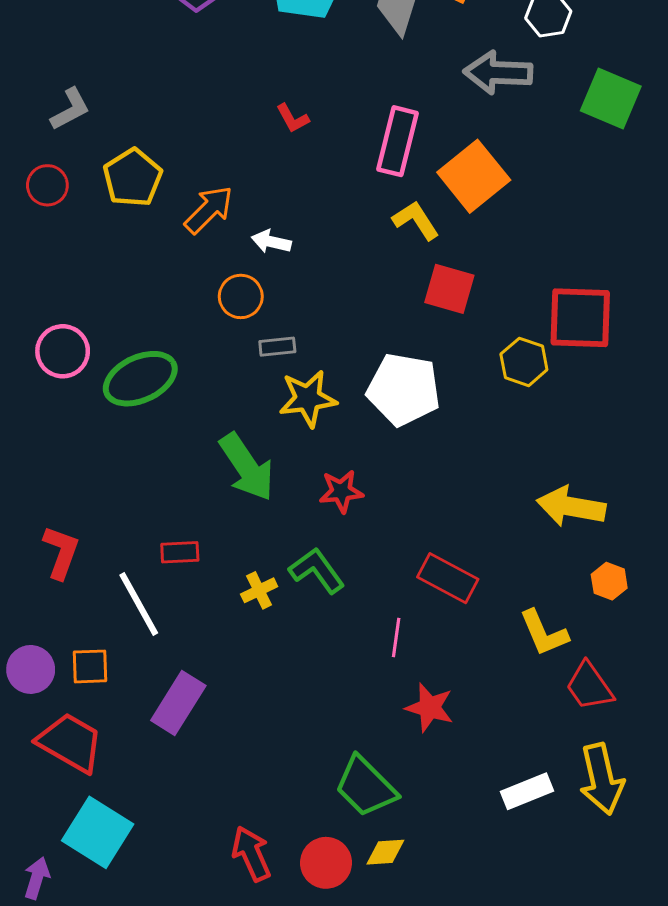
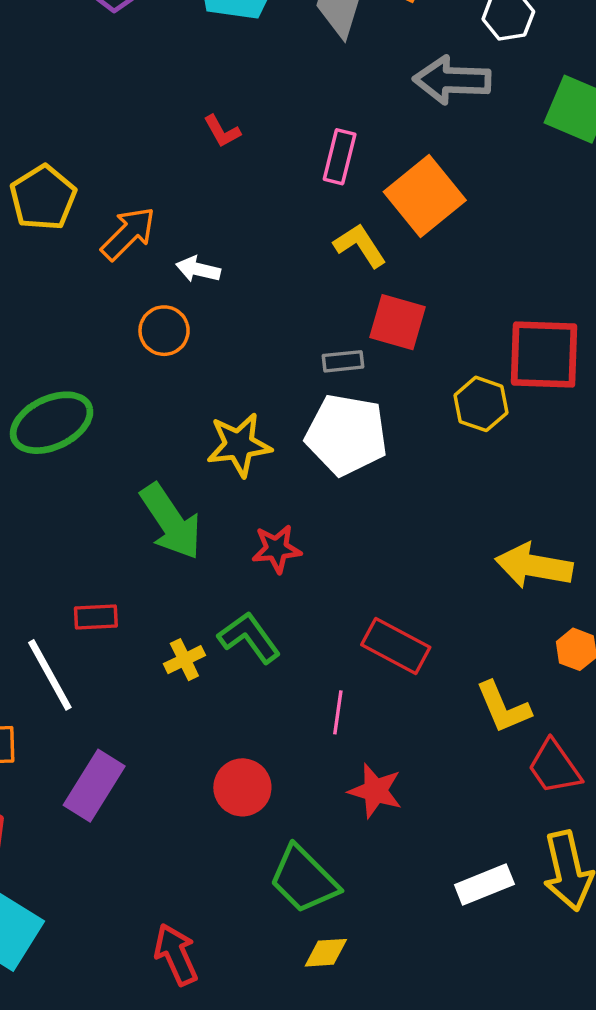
pink rectangle: (398, 141) -> (340, 157), size x0.7
gray rectangle: (277, 347) -> (343, 361), moved
red circle: (326, 863) -> (242, 787), moved

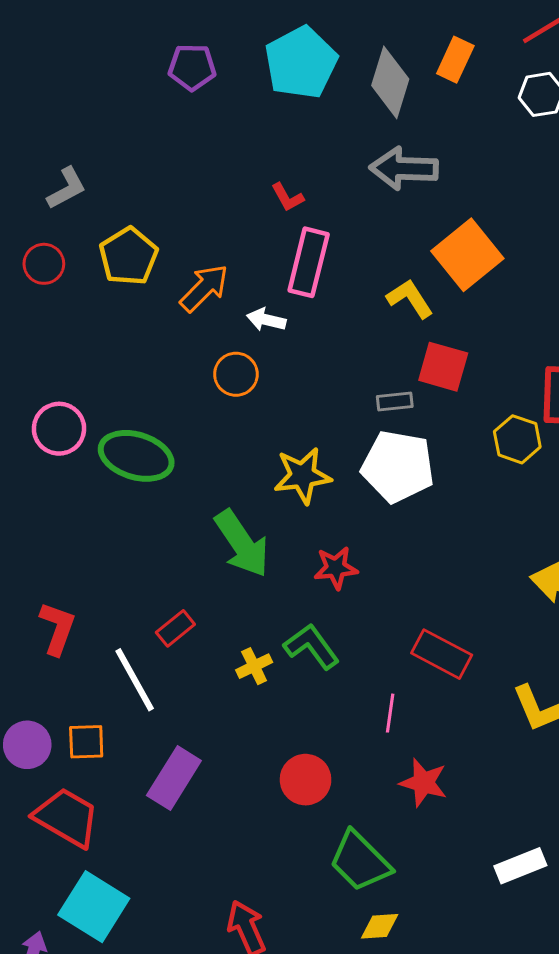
gray arrow: (452, 80) -> (404, 169), moved
pink rectangle: (340, 157) -> (309, 262), moved, size x1.4
green ellipse: (52, 423) -> (136, 456), turned 42
red rectangle: (96, 617) -> (175, 628), turned -36

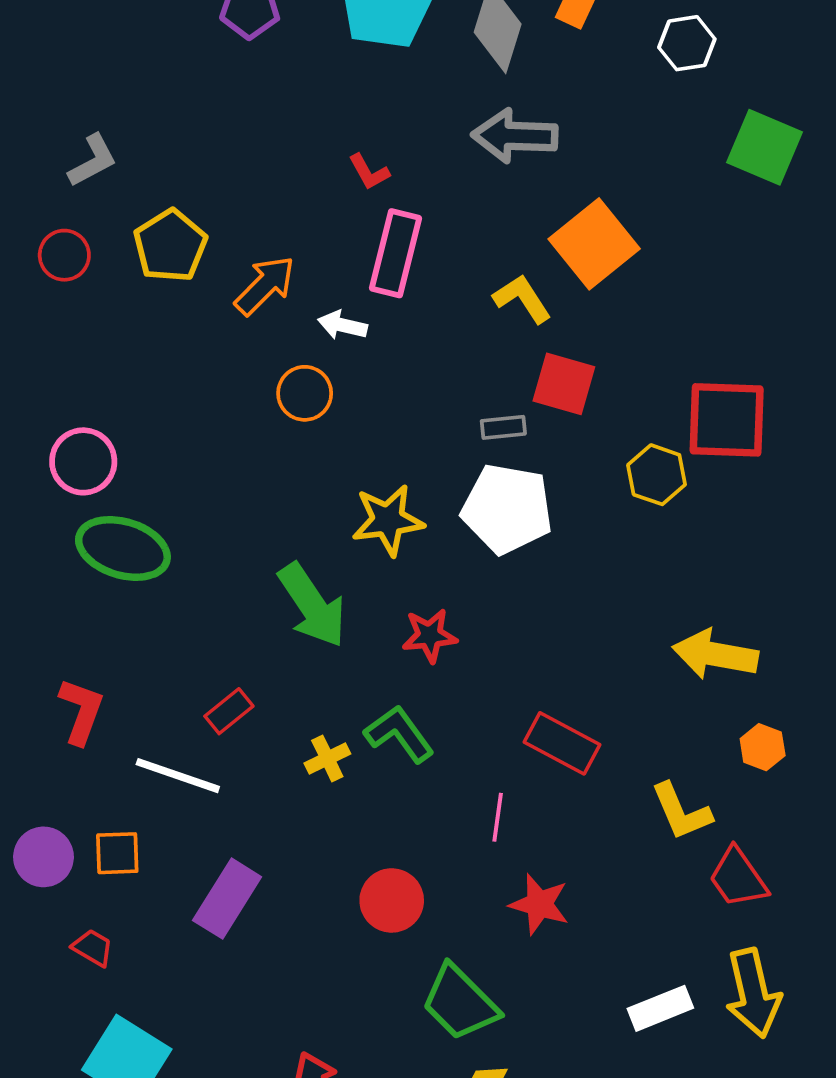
green ellipse: (136, 456) -> (123, 548), moved
white line: (135, 680) -> (178, 776), turned -42
red trapezoid: (67, 817) -> (93, 948), size x0.5

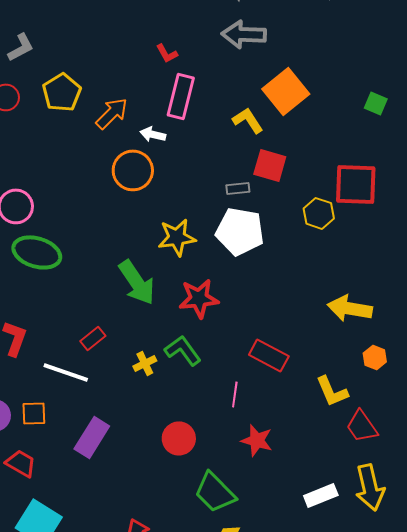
green square: (764, 147) -> (376, 103), moved, size x0.6
orange circle: (305, 393) -> (133, 170), size x1.4
red star: (430, 636) -> (199, 298), size x1.4
red trapezoid: (93, 948) -> (21, 463), size x1.4

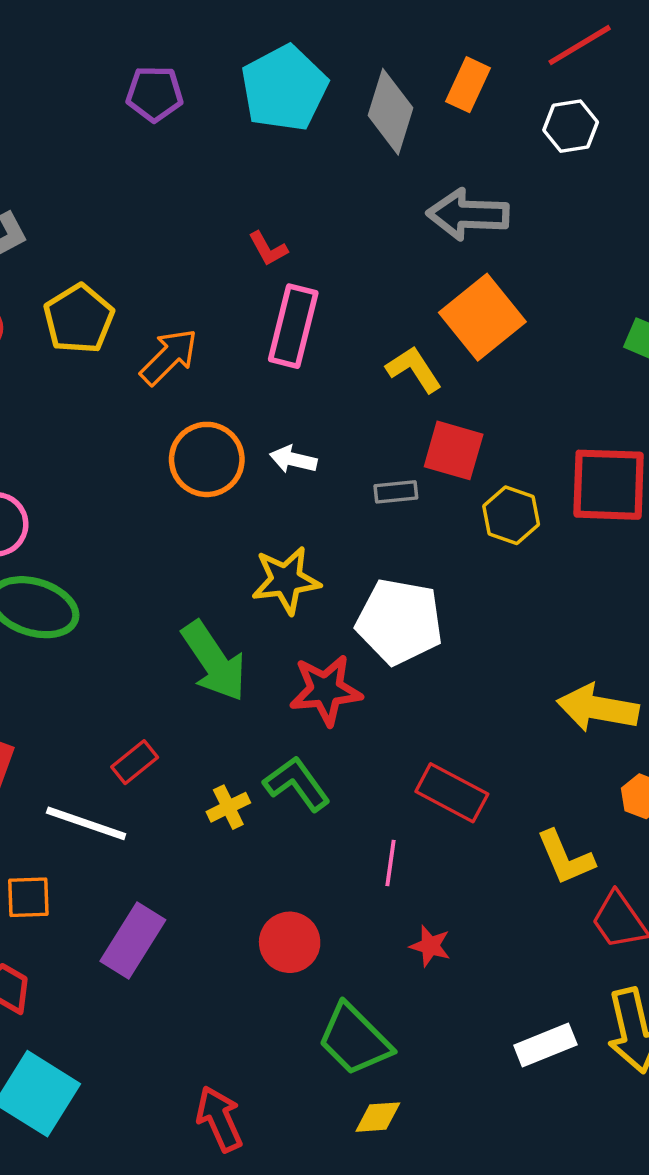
gray arrow: (244, 34) -> (468, 214), moved
white arrow: (153, 134) -> (293, 459), moved
yellow hexagon: (319, 213) -> (511, 515), moved
white pentagon: (240, 231) -> (400, 622), moved
red star: (257, 440) -> (430, 946), size x0.7

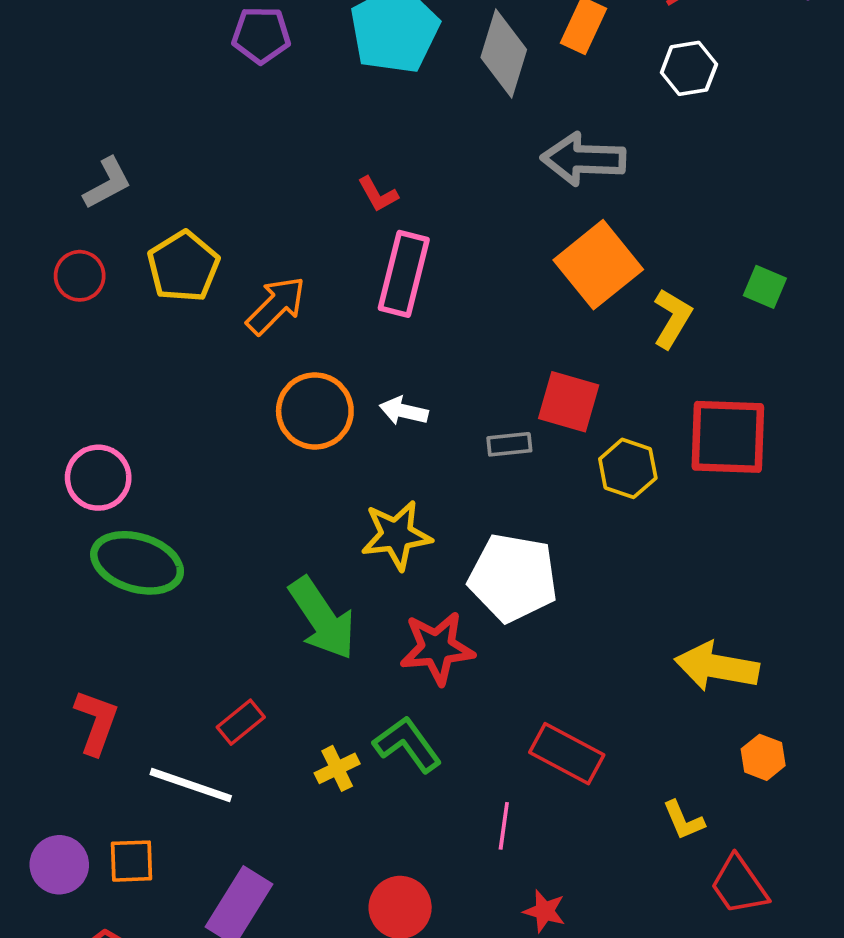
yellow L-shape: (414, 369) -> (672, 318), moved, turned 64
yellow L-shape: (565, 858) -> (683, 820), size x0.7

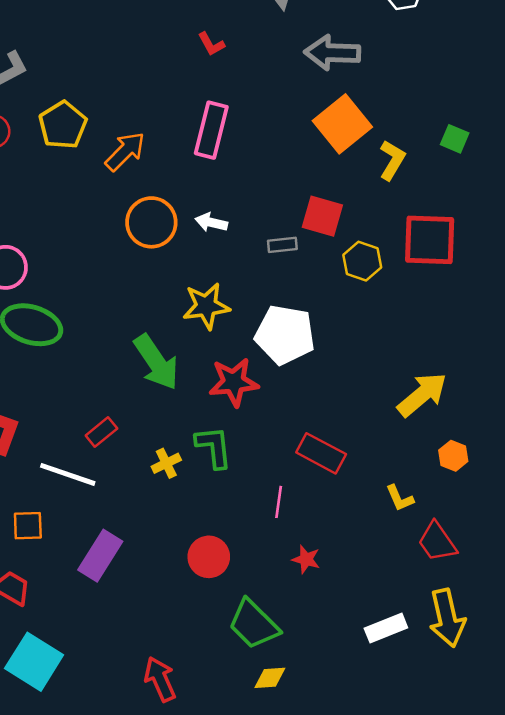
red L-shape: (378, 194) -> (211, 44), moved
yellow arrow: (717, 667) -> (422, 395), turned 130
green L-shape: (407, 744) -> (214, 447), turned 30

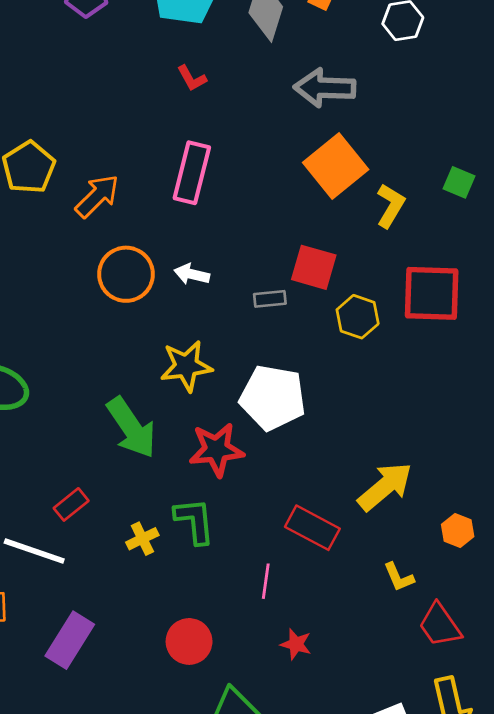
yellow arrow: (422, 395) -> (385, 487), moved

